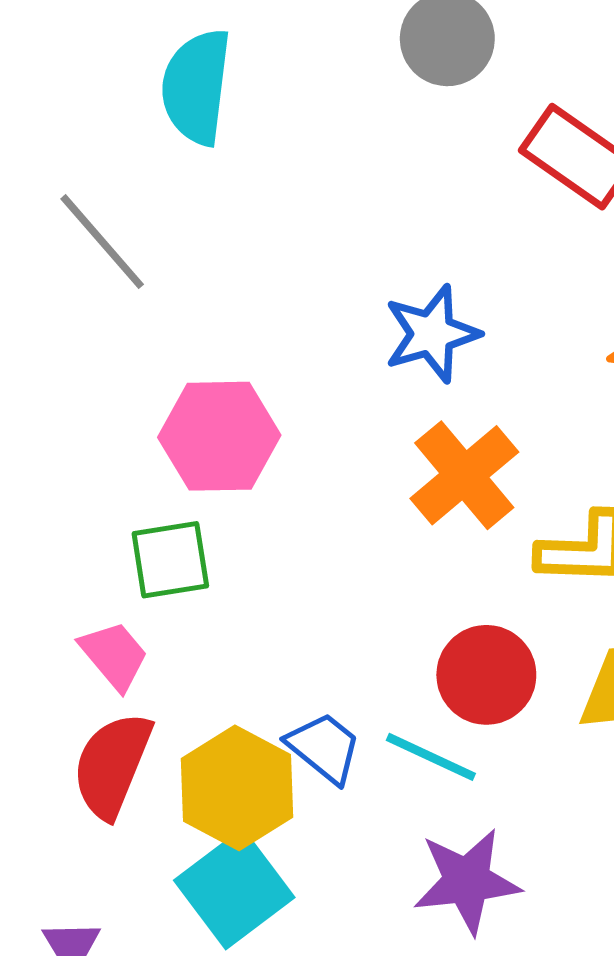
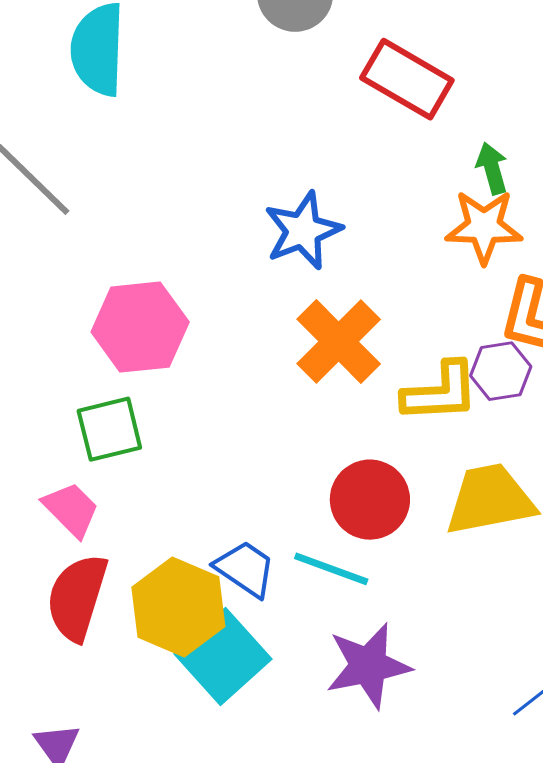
cyan square: (234, 889) -> (223, 657), moved

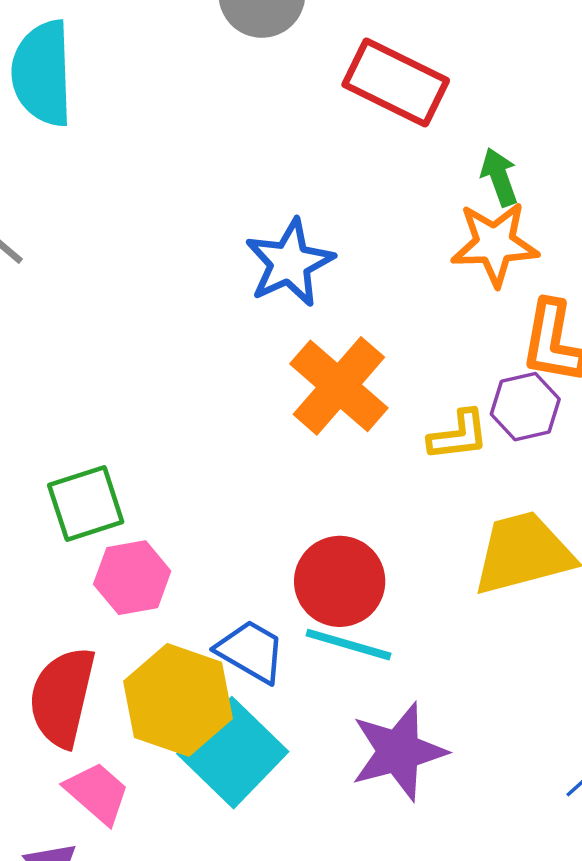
pink hexagon: (140, 327) -> (132, 578), moved, size x0.7
yellow L-shape: (440, 392) -> (458, 435), size x0.7
red circle: (370, 500) -> (340, 581), moved
pink trapezoid: (71, 509) -> (97, 793), moved

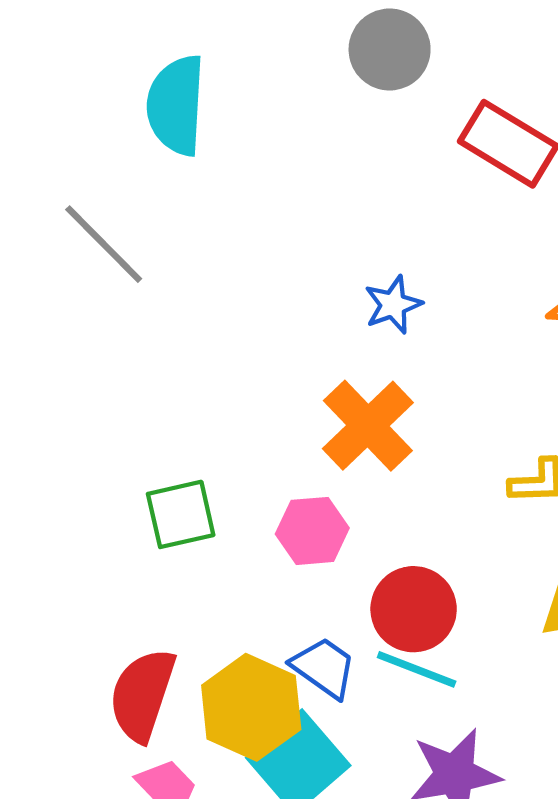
blue star: (290, 263) -> (393, 305), size x0.7
orange cross: (339, 386) -> (368, 426), moved
pink hexagon: (132, 578) -> (312, 531), moved

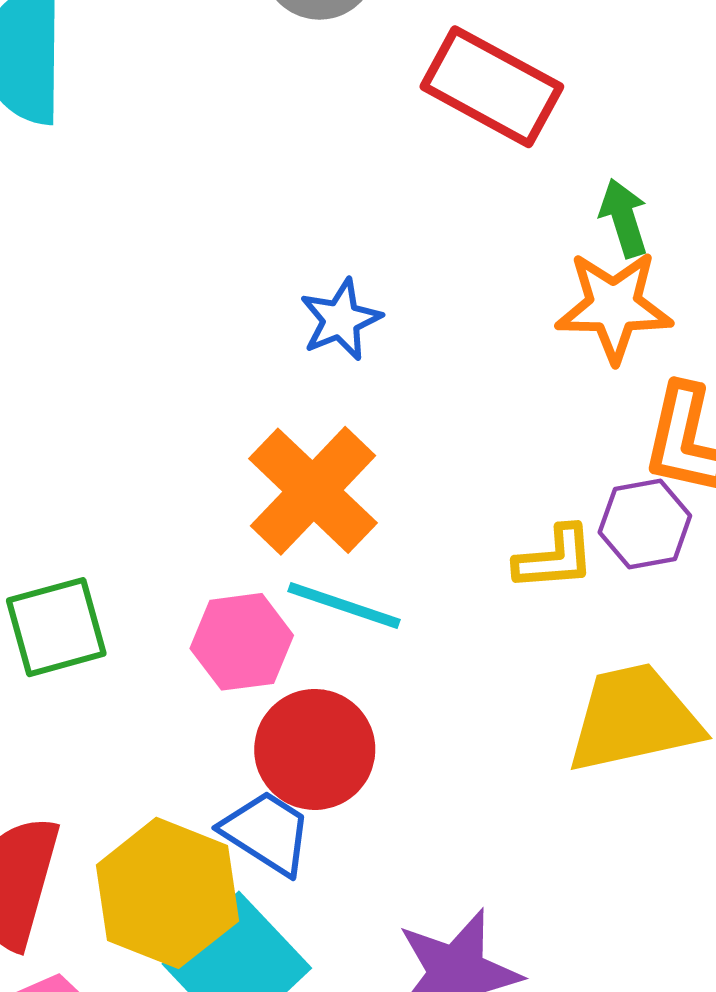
red circle: (414, 609) -> (315, 749), moved
cyan line: (417, 669) -> (344, 605), moved

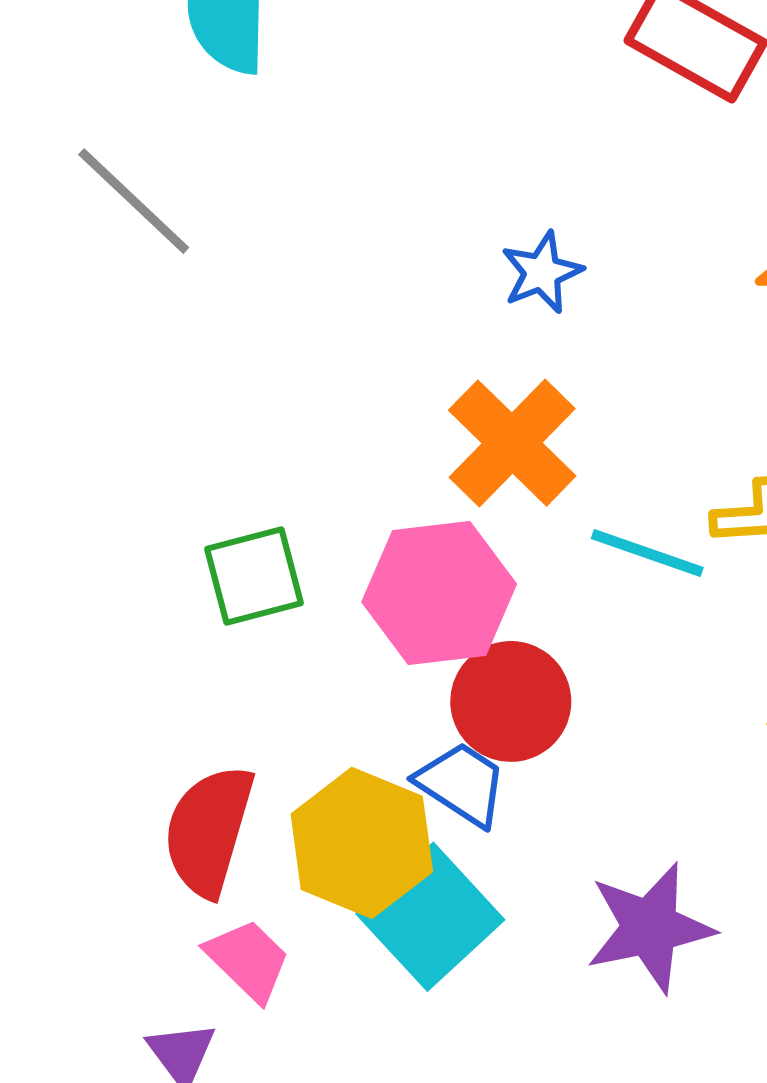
cyan line: (344, 605) -> (647, 553), moved
pink hexagon: (242, 642) -> (439, 593), size x1.5

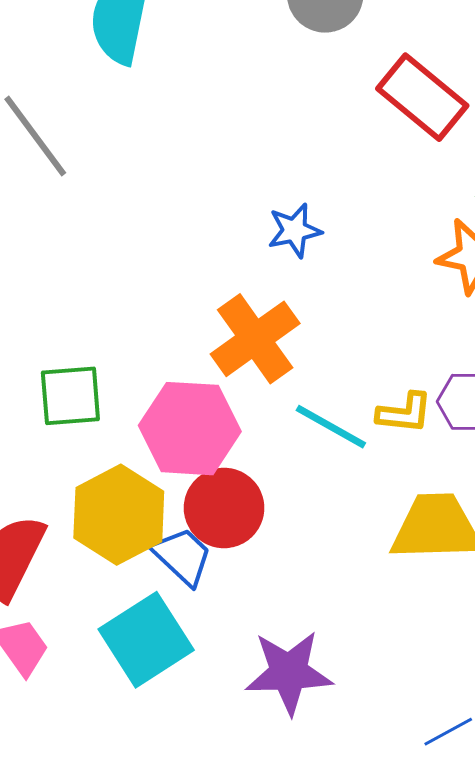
yellow hexagon: (362, 843) -> (119, 515), moved

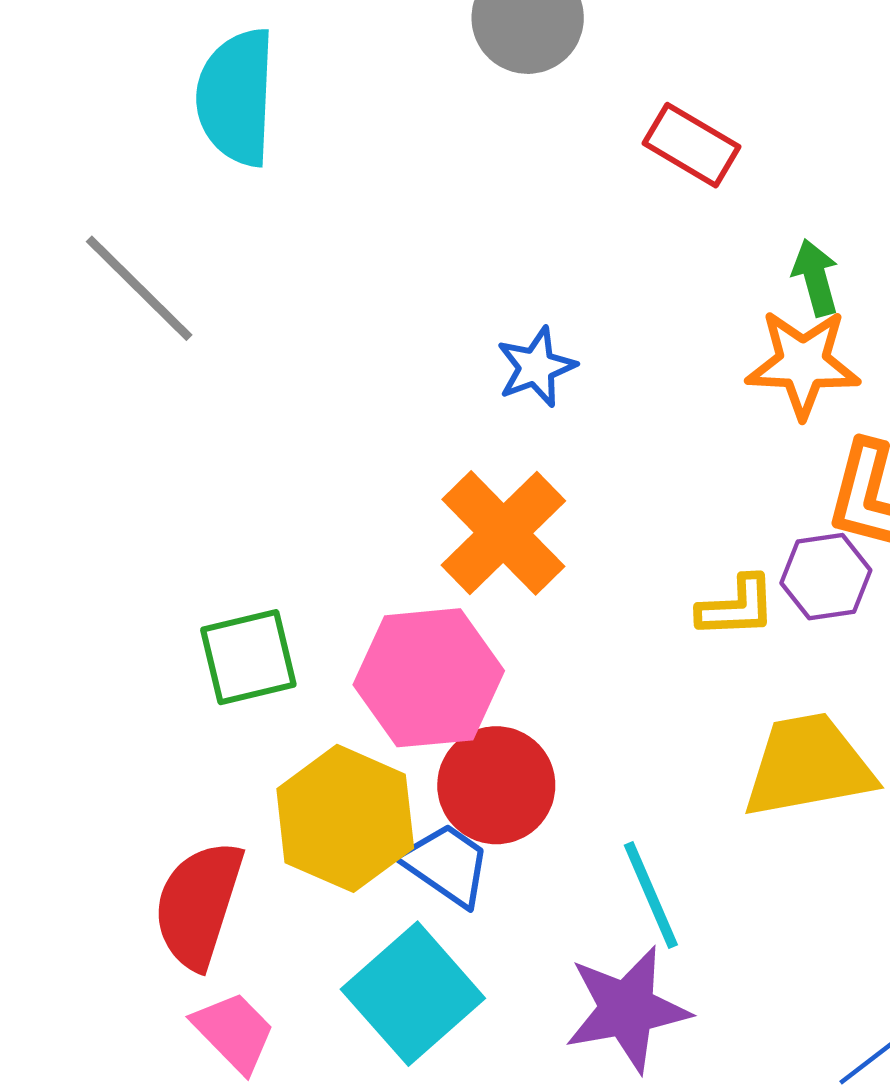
red rectangle: (422, 97) -> (691, 145), size x0.7
cyan line: (331, 427) -> (651, 895), moved, turned 46

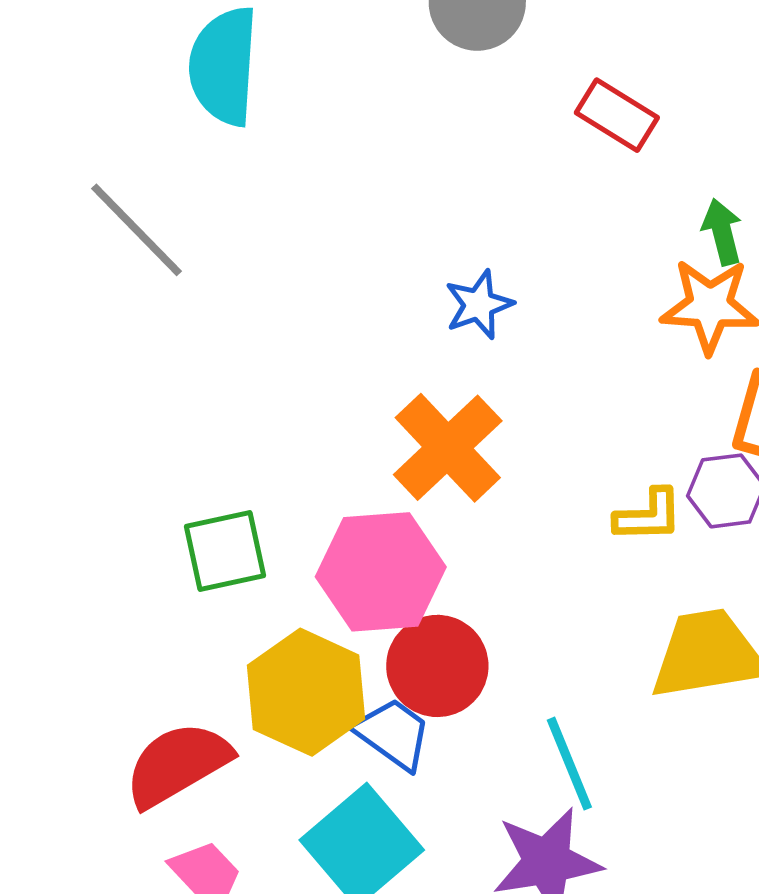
red semicircle: (198, 905) -> (178, 764), turned 41

